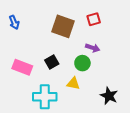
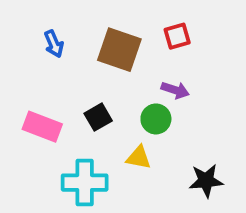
blue arrow: (14, 22) -> (54, 44), moved
black star: (109, 96) -> (206, 181), turned -30

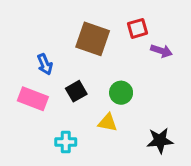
blue arrow: (54, 44) -> (45, 64), moved
purple arrow: (175, 90) -> (161, 51), moved
cyan cross: (85, 183) -> (66, 142), size x0.6

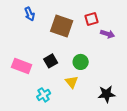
blue arrow: (45, 64) -> (30, 14), moved
yellow triangle: (108, 123) -> (72, 82), turned 40
cyan cross: (66, 142) -> (44, 95), turned -32

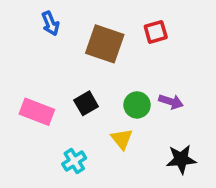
purple arrow: (108, 34) -> (171, 102), moved

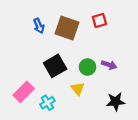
blue arrow: (50, 23) -> (39, 26), moved
black square: (86, 103) -> (55, 66), size x1.5
pink rectangle: (37, 112) -> (24, 92), moved, turned -66

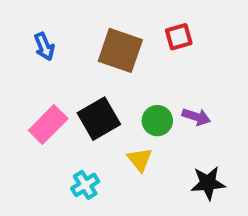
blue arrow: (39, 26) -> (44, 47), moved
pink rectangle: (24, 92) -> (48, 125), moved

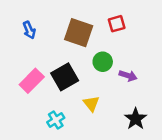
green circle: (157, 121) -> (103, 62), moved
black star: (208, 183) -> (136, 119), turned -30

